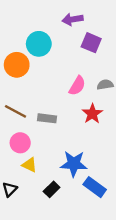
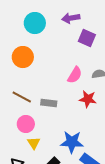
cyan circle: (39, 44) -> (35, 23), moved
red star: (92, 114) -> (88, 99), turned -30
yellow triangle: (29, 165) -> (34, 143), turned 32

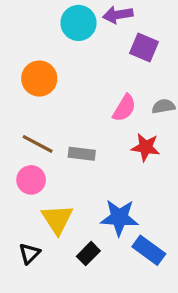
cyan circle: (35, 23) -> (79, 23), moved
pink circle: (26, 124) -> (31, 180), moved
yellow triangle: (34, 143) -> (57, 219), size x1.5

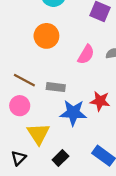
orange circle: (39, 79) -> (46, 36), moved
red star: (146, 147) -> (100, 101), moved
blue star: (119, 218) -> (73, 113), moved

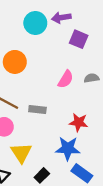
orange circle: (46, 36) -> (15, 62), moved
blue star: (73, 113) -> (68, 148), moved

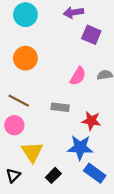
cyan circle: (35, 23) -> (25, 15), moved
gray rectangle: (37, 109) -> (60, 107), moved

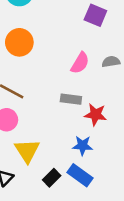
gray rectangle: (60, 107) -> (71, 99), moved
blue star: (80, 148) -> (83, 146), size x0.7
blue rectangle: (95, 173) -> (80, 175), moved

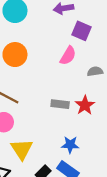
pink semicircle: (80, 63) -> (68, 56), moved
red star: (95, 115) -> (85, 105), moved, turned 30

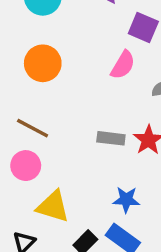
yellow triangle: (22, 149) -> (53, 206), turned -40

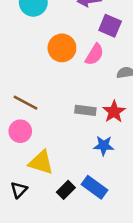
orange circle: (43, 63) -> (62, 48), moved
blue star: (126, 200) -> (104, 146), moved

